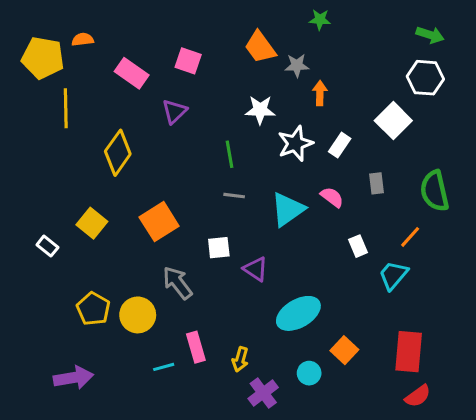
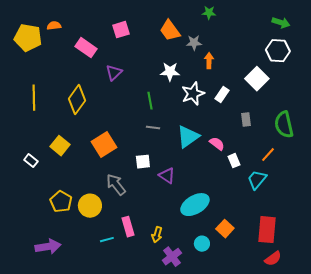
pink square: (188, 61) -> (121, 30), moved, turned -36
yellow line: (66, 108) -> (34, 98), moved
pink semicircle: (332, 197) -> (217, 144), moved

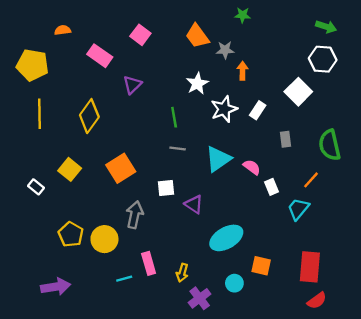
pink square: (121, 30) -> (140, 35), turned -36
yellow pentagon: (28, 38) -> (32, 65), moved
white star: (170, 72) -> (197, 84), turned -30
gray arrow: (116, 185) -> (135, 215), turned 50
orange square: (225, 229) -> (261, 266), turned -30

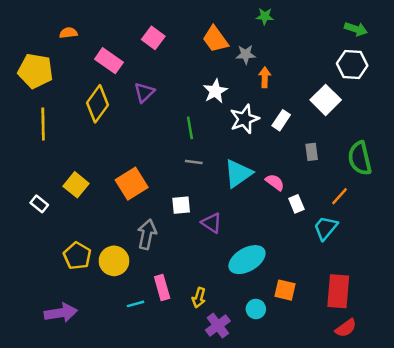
yellow diamond: (89, 116) -> (97, 104), moved

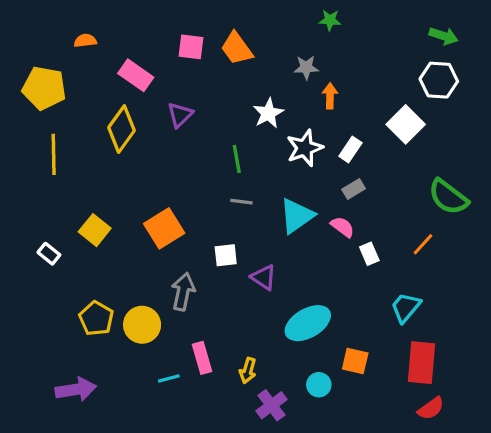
pink square: (153, 38) -> (191, 47), turned -30
orange trapezoid: (215, 39) -> (237, 49), moved
gray rectangle: (312, 152) -> (354, 189), moved, turned 66
green semicircle: (360, 158) -> (448, 197), turned -40
cyan trapezoid: (326, 228) -> (406, 307), moved

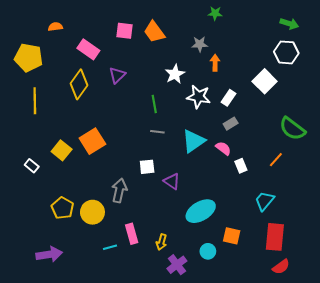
white star: (305, 148) -> (199, 97), turned 30
orange square: (164, 228) -> (92, 141), moved

